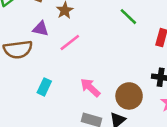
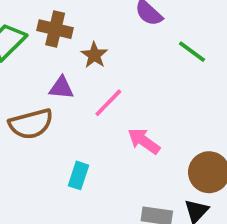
pink arrow: (90, 88) -> (144, 141), moved

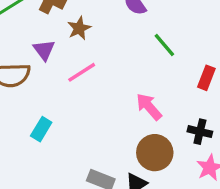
purple triangle: (61, 88) -> (44, 50), turned 35
pink arrow: (144, 141) -> (149, 107), moved

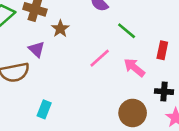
pink line: (82, 72) -> (100, 58), moved
pink arrow: (149, 107) -> (134, 67), moved

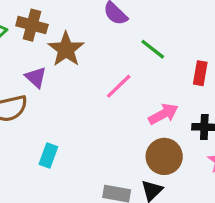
brown star: (60, 29) -> (66, 49), size x1.5
pink arrow: (134, 67) -> (163, 114), moved, turned 115

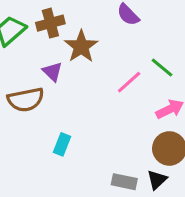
brown cross: (32, 25) -> (50, 23), turned -32
green line: (153, 49) -> (162, 68), moved

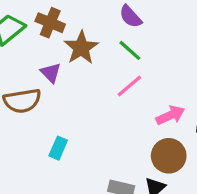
brown cross: (50, 23) -> (50, 23), turned 36
green line: (162, 68) -> (130, 50), moved

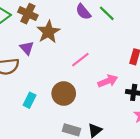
green line: (130, 50) -> (107, 13), moved
brown circle: (169, 156) -> (64, 94), moved

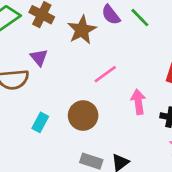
brown star: (48, 32) -> (82, 30), moved
pink arrow: (108, 81) -> (138, 102), turned -78

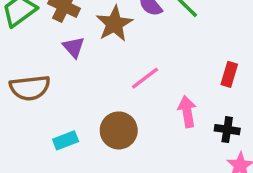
purple triangle: (39, 57) -> (74, 47), moved
cyan rectangle: (40, 122) -> (66, 140), turned 42

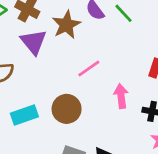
purple triangle: (74, 47) -> (34, 42), size x1.5
cyan rectangle: (66, 140) -> (24, 115), size x1.4

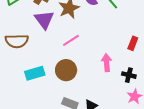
pink line: (89, 68) -> (71, 40), moved

